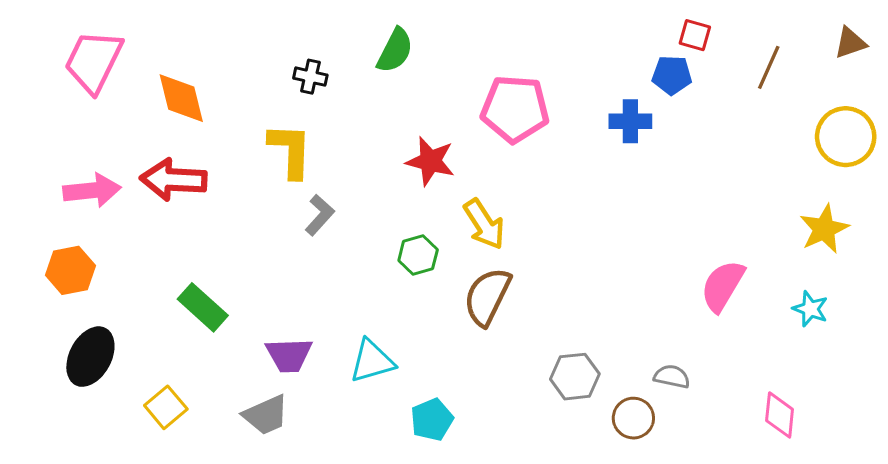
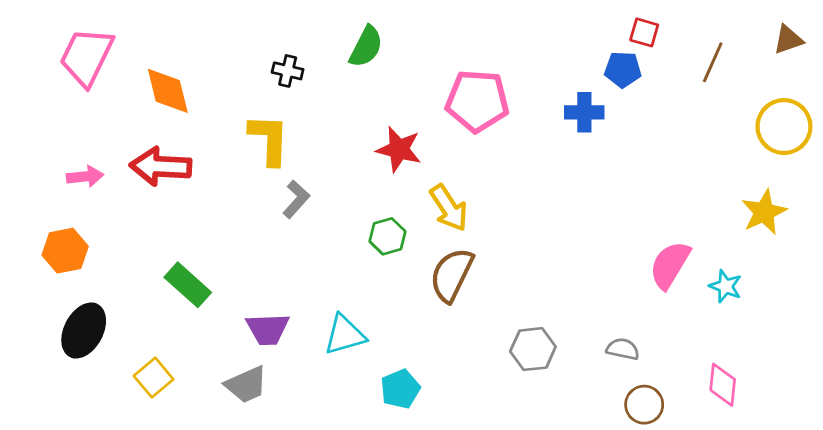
pink arrow: (92, 190) -> (85, 176), size x0.7
cyan star: (810, 309) -> (725, 286), moved
brown circle: (633, 418) -> (644, 405), moved

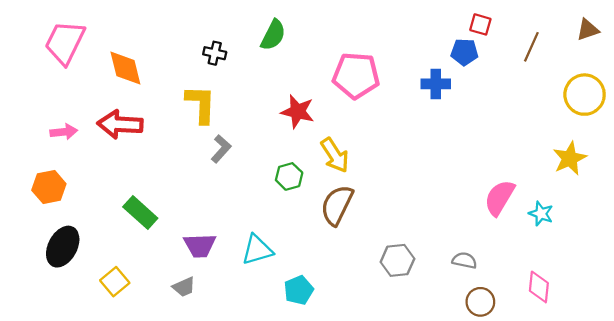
gray trapezoid: (246, 385) -> (184, 287), size x0.7

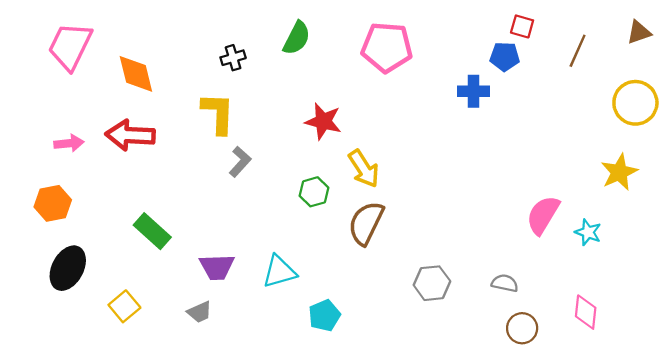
black cross: (215, 53) -> (233, 58), turned -30
pink pentagon: (356, 75) -> (387, 47), moved

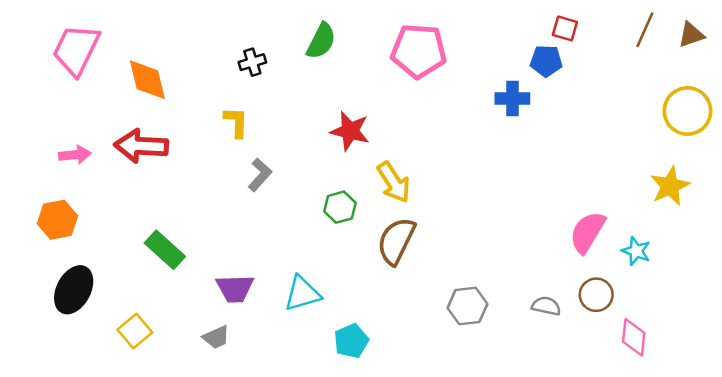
brown line: (578, 51) -> (645, 30), moved
yellow L-shape: (218, 113) -> (236, 122), size x0.7
brown circle: (522, 328) -> (596, 295), moved

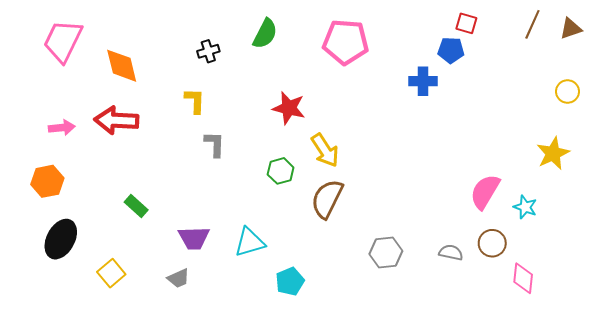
yellow circle: (687, 111) -> (568, 91), size x0.6
gray L-shape: (260, 175) -> (215, 144), turned -40
green rectangle: (165, 250) -> (136, 206), size x0.7

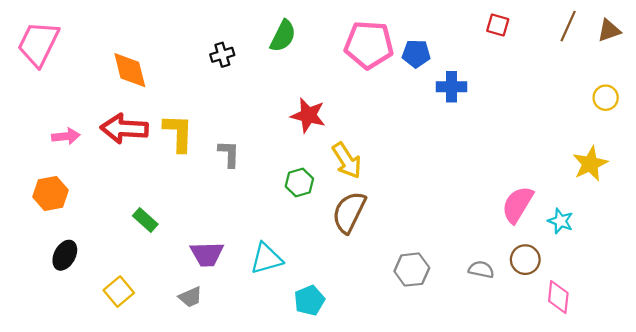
pink trapezoid: (63, 41) -> (38, 44), moved
blue pentagon: (451, 50) -> (416, 54), moved
yellow L-shape: (195, 101) -> (178, 133), moved, size x1.4
black ellipse: (61, 239) -> (65, 255), size x0.7

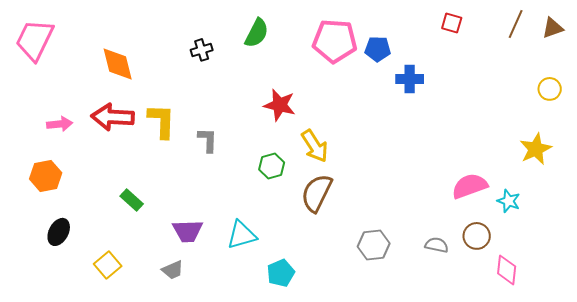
pink semicircle: (518, 205) -> (470, 186), turned 39

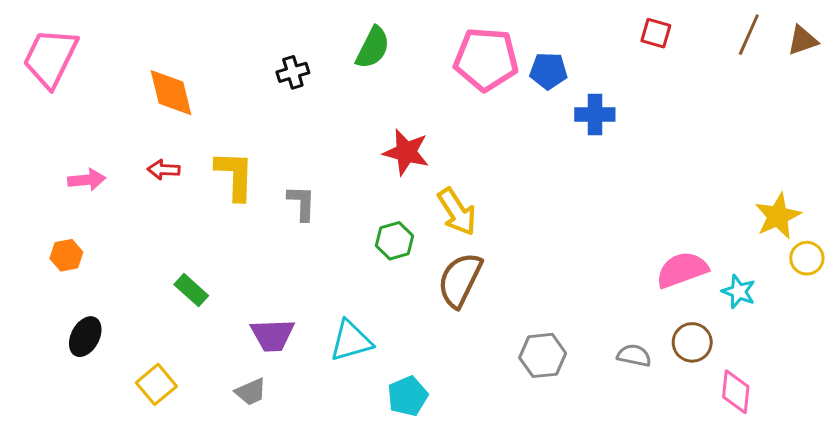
yellow circle: (550, 89) -> (807, 258), moved
red arrow: (113, 117) -> (164, 170), size x0.5
orange hexagon: (46, 176) -> (66, 255), size x0.7

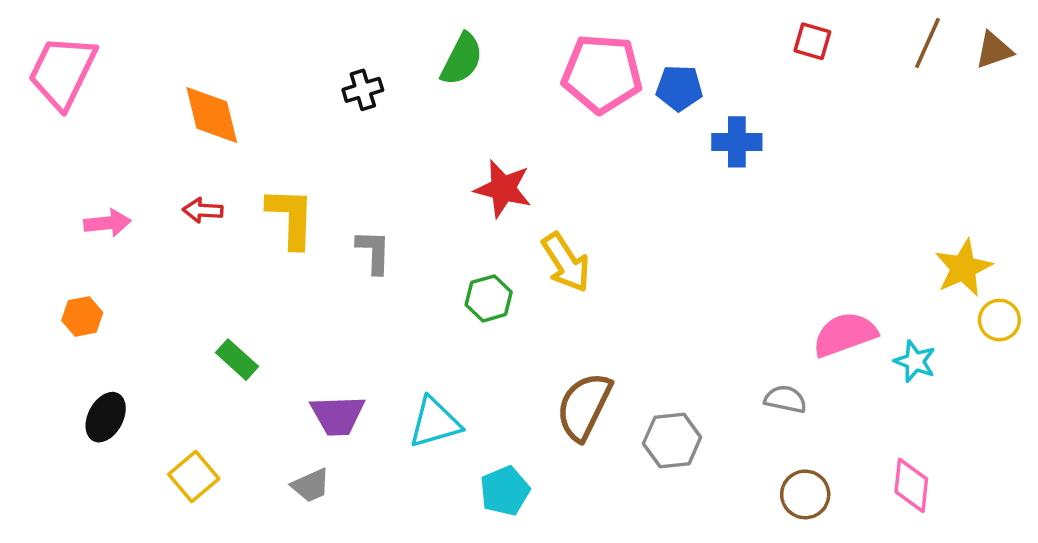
brown semicircle: (460, 280) -> (584, 406), moved
brown circle: (692, 342) -> (805, 494), moved
gray semicircle: (634, 355) -> (785, 399), moved

